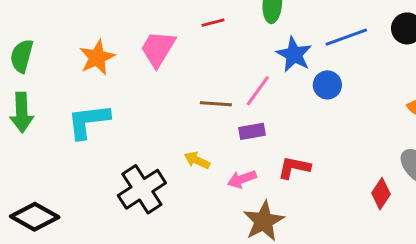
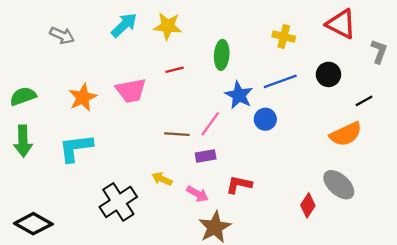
pink trapezoid: (158, 49) -> (131, 91), turned -132
green semicircle: (22, 56) -> (23, 96), turned 55
pink arrow: (242, 179) -> (198, 194), turned -130

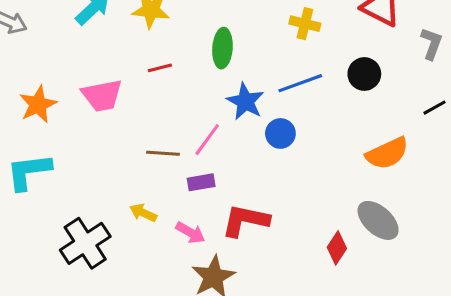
black line: (364, 101) -> (434, 108), moved
red L-shape: (239, 185) -> (245, 220), size x1.4

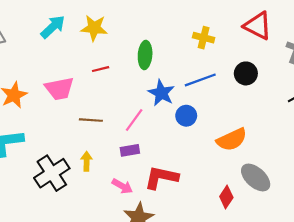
brown line: (163, 153) -> (91, 120), moved
orange semicircle: (387, 153) -> (232, 140), moved
yellow arrow: (143, 213) -> (87, 161), moved, turned 66
black cross: (85, 243) -> (52, 173), moved

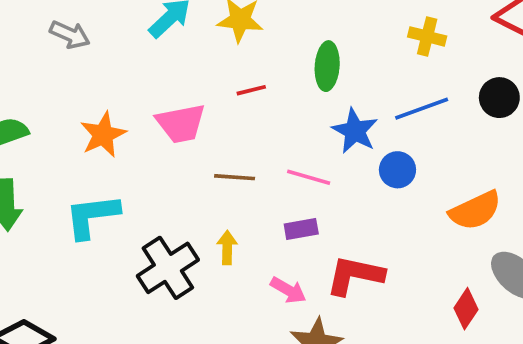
pink line: (134, 120) -> (309, 177), turned 70

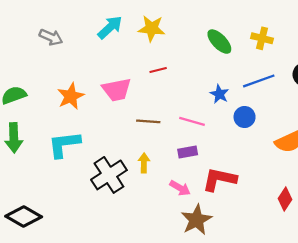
green ellipse: (327, 66) -> (219, 42), moved, turned -48
blue star: (355, 131) -> (219, 94), size x0.7

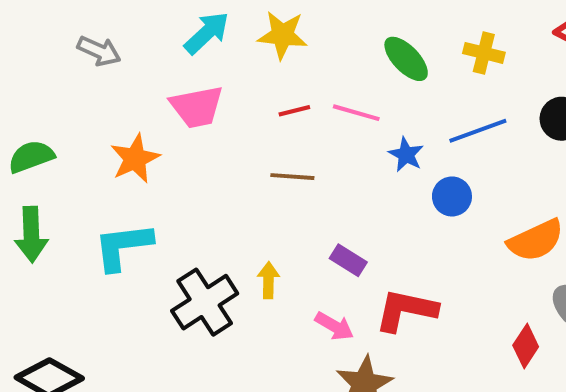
pink trapezoid: (117, 90) -> (197, 107), moved
brown line: (148, 121) -> (292, 177), moved
pink line: (192, 121) -> (356, 113), moved
purple rectangle: (188, 152) -> (348, 260), turned 42

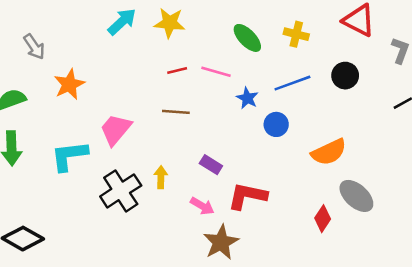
gray arrow: (99, 51) -> (34, 47), moved, turned 32
pink trapezoid: (197, 107) -> (116, 129), moved, turned 141
orange star: (135, 159) -> (69, 84), moved

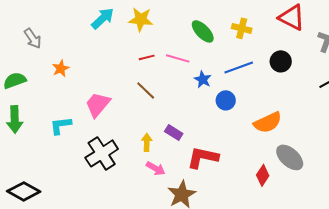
orange star: (69, 84) -> (61, 68), size x0.7
brown line: (176, 112) -> (146, 90), turned 40
cyan L-shape: (69, 156) -> (61, 125), size x0.7
yellow arrow: (161, 177) -> (147, 142), moved
pink arrow: (202, 206) -> (156, 168), moved

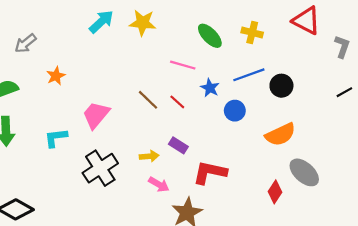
gray arrow: (33, 38) -> (25, 43), turned 85
red line: (147, 57) -> (177, 102), moved, turned 56
black circle: (281, 61) -> (281, 86), moved
yellow arrow: (147, 142) -> (149, 156), turned 84

